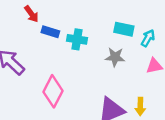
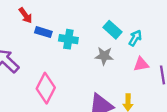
cyan rectangle: (124, 29) -> (113, 30), turned 30

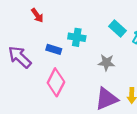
blue rectangle: (43, 32) -> (54, 49), moved
gray star: (104, 56) -> (106, 63), moved

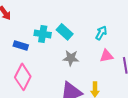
cyan rectangle: (117, 29) -> (65, 32), moved

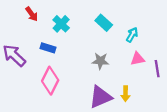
cyan rectangle: (65, 32) -> (104, 23), moved
cyan cross: (43, 34) -> (61, 24), moved, turned 35

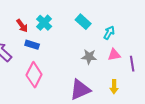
red arrow: (32, 14) -> (22, 26), moved
gray star: (100, 61) -> (89, 57), moved
yellow arrow: (126, 94) -> (114, 87), moved

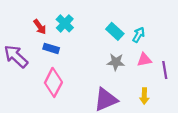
cyan rectangle: (83, 22) -> (115, 31), moved

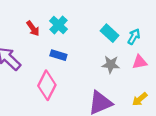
blue rectangle: (51, 48) -> (58, 55), moved
yellow arrow: (144, 96) -> (140, 99), turned 49

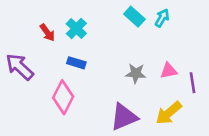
cyan rectangle: (110, 33) -> (134, 17), moved
cyan arrow: (134, 37) -> (162, 18), moved
yellow arrow: (140, 99) -> (169, 113), size x1.5

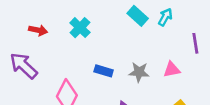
red arrow: (47, 32) -> (38, 30), moved, turned -42
blue rectangle: (76, 63) -> (104, 71), moved
purple line: (192, 83) -> (195, 43), moved

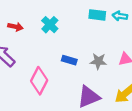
cyan rectangle: (138, 16) -> (97, 15), turned -35
cyan arrow: (165, 17) -> (120, 16), turned -112

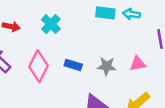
pink diamond: (39, 81) -> (38, 66), moved

